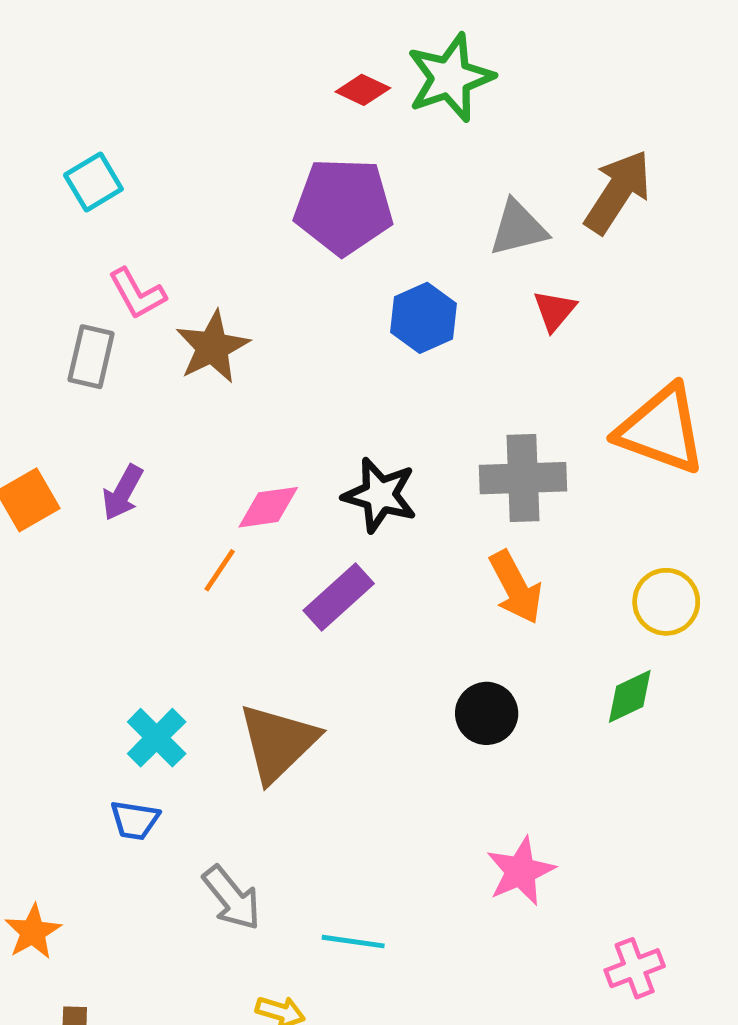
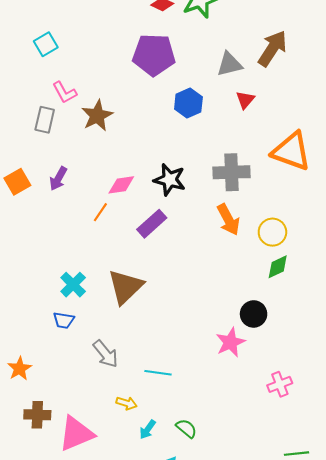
yellow circle: (666, 602) -> (272, 232), moved
black circle: (487, 713) -> (254, 314), moved

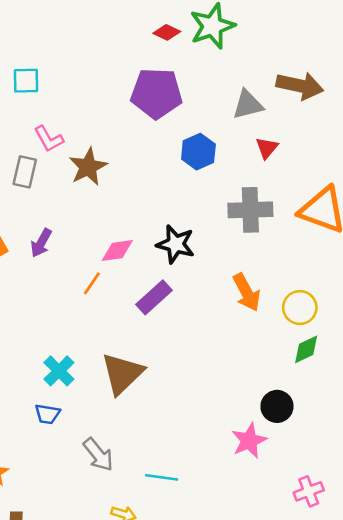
cyan square: (46, 44) -> (26, 81), turned 30
brown arrow: (272, 48) -> (300, 86), turned 69
gray cross: (232, 172) -> (250, 210), moved

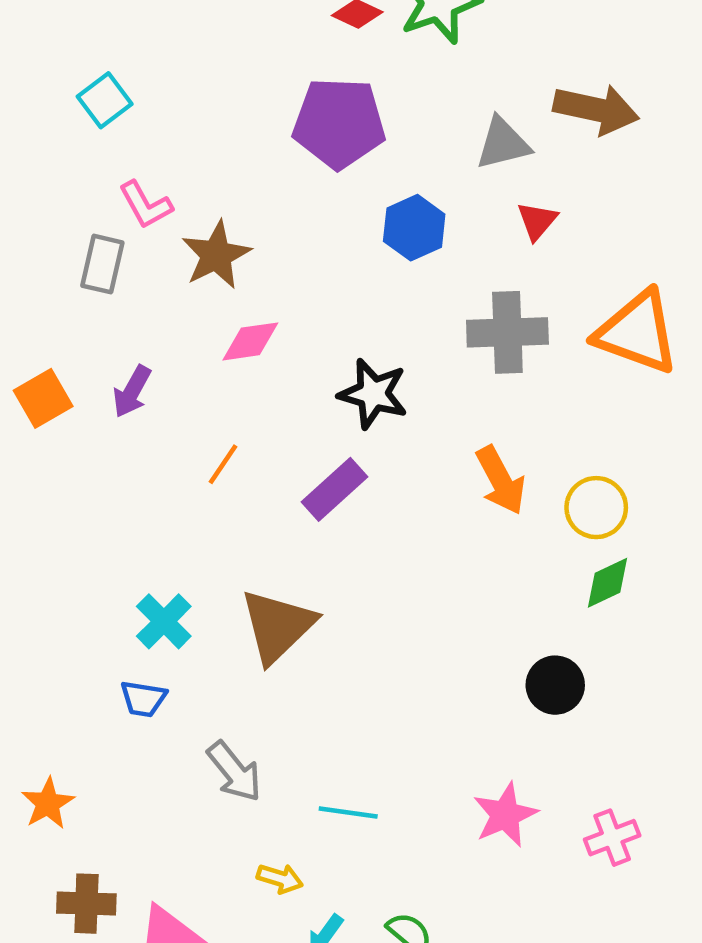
cyan square: (26, 81) -> (105, 100), turned -36
pink diamond: (117, 250) -> (250, 341), moved
pink star: (249, 441) -> (505, 815), moved

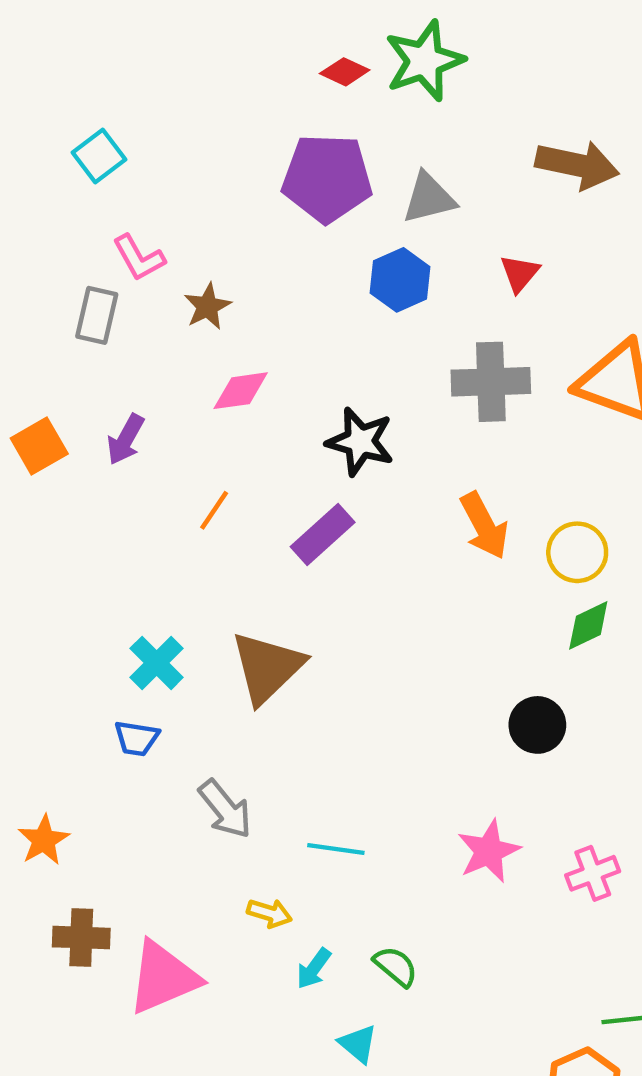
gray triangle: (503, 143) -> (429, 198), moved
brown star: (216, 255) -> (207, 307), size x0.7

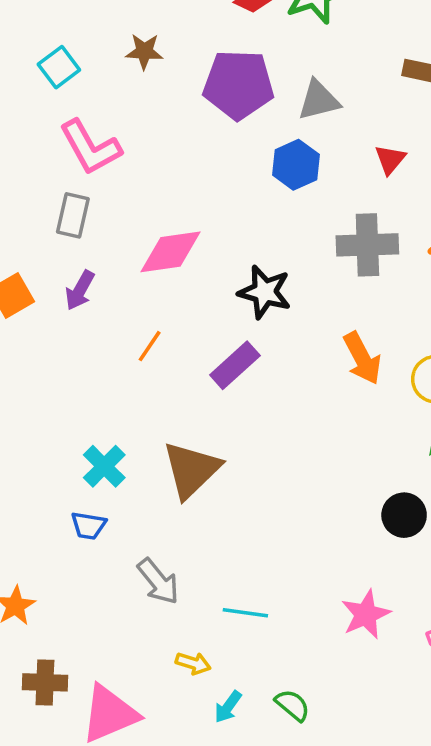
pink L-shape: (139, 258) -> (90, 147), size x1.5
brown star: (207, 307) -> (144, 51), moved, turned 30
gray rectangle: (97, 315) -> (73, 215), moved
pink diamond: (241, 391) -> (170, 252), size x1.4

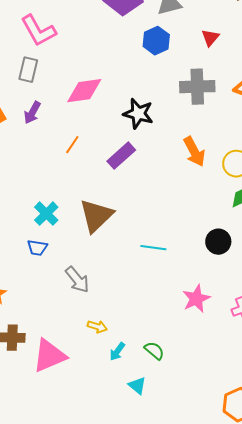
cyan line: (245, 613) -> (153, 248), moved

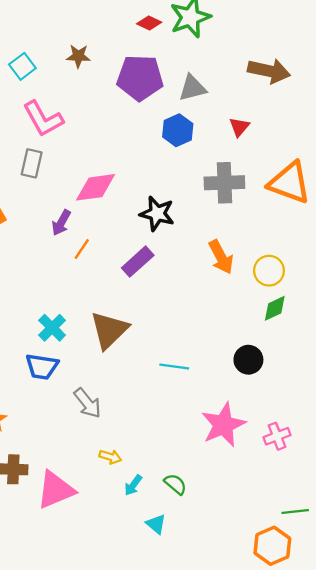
purple arrow: (32, 113) -> (61, 223), moved
blue trapezoid: (37, 248) -> (42, 367), size x1.4
pink star: (196, 299) -> (223, 425), size x1.4

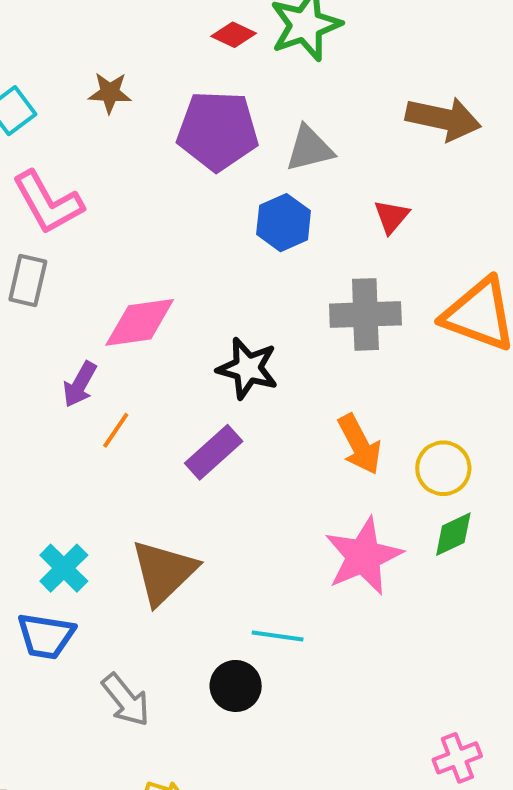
black circle: (248, 360) -> (236, 686), moved
pink star: (223, 425) -> (363, 556), moved

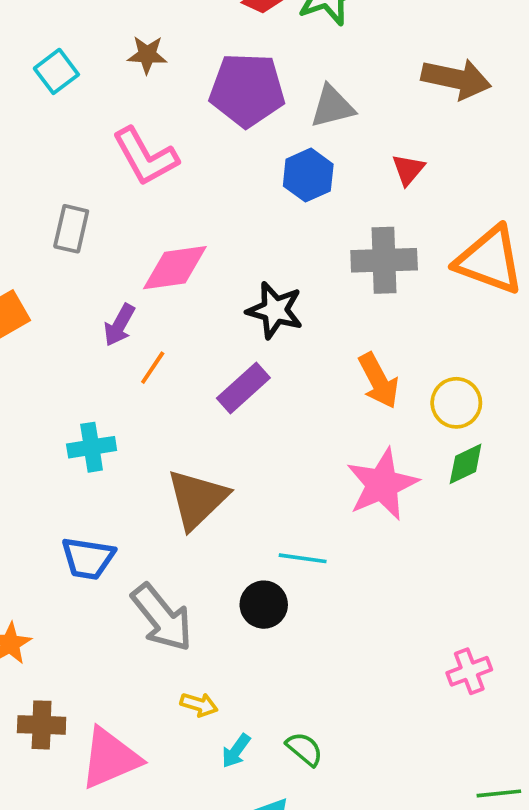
pink L-shape: (48, 203) -> (145, 157), moved
cyan cross: (64, 568) -> (92, 447), moved, turned 36
gray arrow: (126, 700) -> (162, 618), size x1.4

